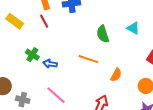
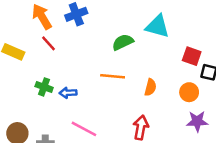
cyan triangle: (133, 28) -> (158, 26), size x1.5
green semicircle: (103, 34) -> (123, 42), turned 96

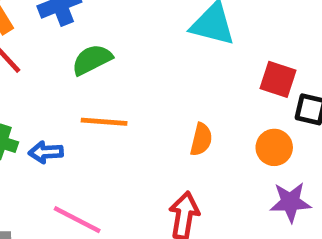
green semicircle: (123, 42) -> (92, 60), moved
orange line: (113, 76) -> (104, 122), moved

